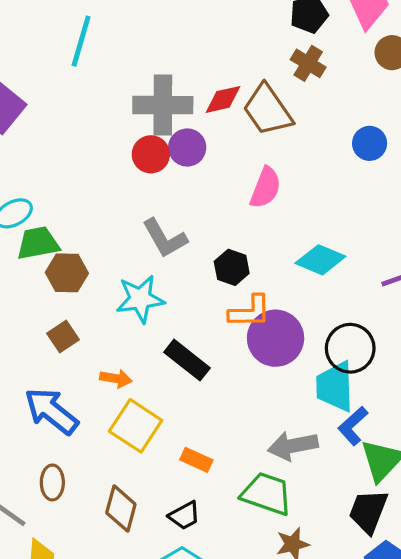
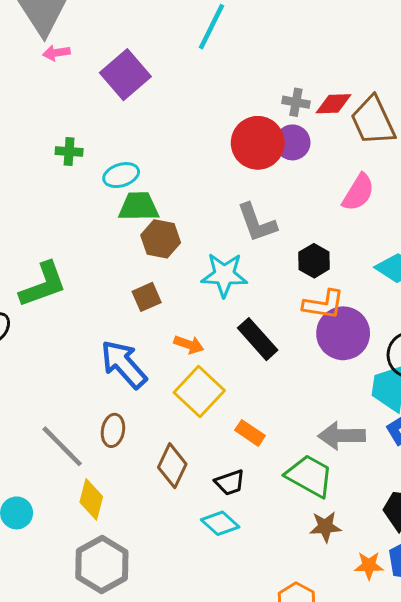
gray cross: (163, 105) -> (296, 102), moved, size x0.5
red circle: (151, 154) -> (258, 143), size x1.5

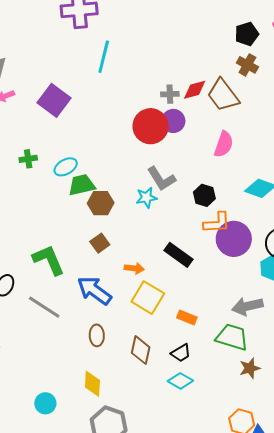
cyan star: (224, 275) -> (146, 198), moved, size x0.7
green L-shape: (43, 285) -> (49, 260), moved, turned -81
gray line: (62, 446) -> (44, 307), moved

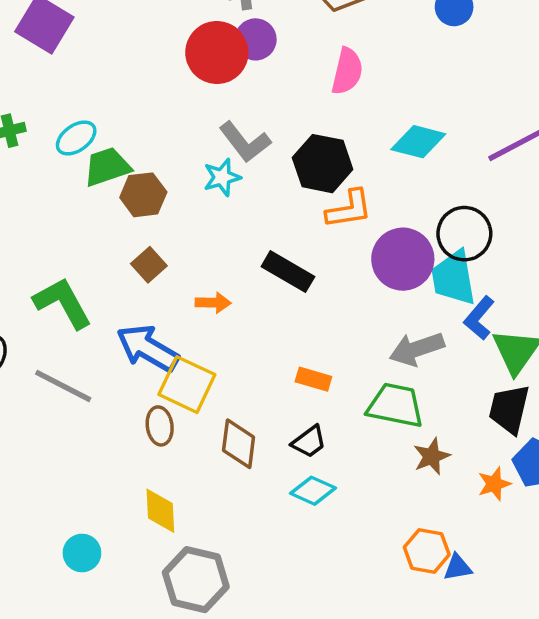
black hexagon: (204, 195) -> (323, 164), size x1.5
purple circle: (234, 239) -> (403, 259), moved
yellow square: (148, 298) -> (187, 385), moved

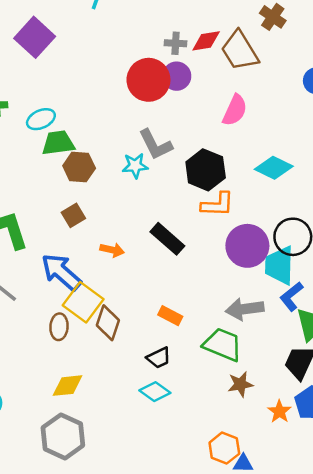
brown diamond: (239, 444) -> (108, 323), moved
orange star: (494, 484) -> (279, 411), turned -30
yellow diamond: (160, 511) -> (67, 386), moved, turned 76

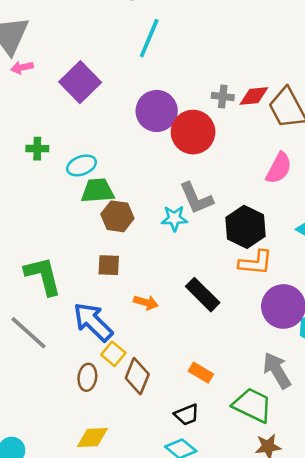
purple circle: (177, 76) -> (157, 111), moved, size x1.4
brown square: (73, 215) -> (109, 265), turned 30
yellow square: (83, 302) -> (113, 354), size x0.6
gray arrow: (245, 309) -> (277, 370), turned 63

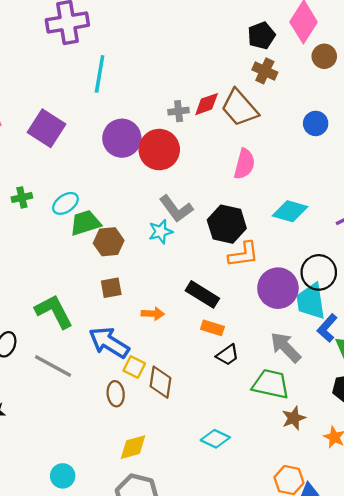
orange rectangle: (201, 373) -> (212, 328), moved
black trapezoid: (187, 415) -> (228, 355), moved

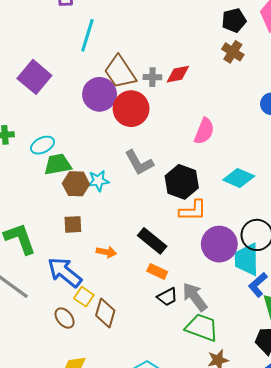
brown trapezoid: (239, 108) -> (120, 72), moved
cyan star: (161, 232) -> (98, 181), moved
gray arrow: (286, 347) -> (195, 297), moved
brown ellipse: (116, 394) -> (65, 318), turned -40

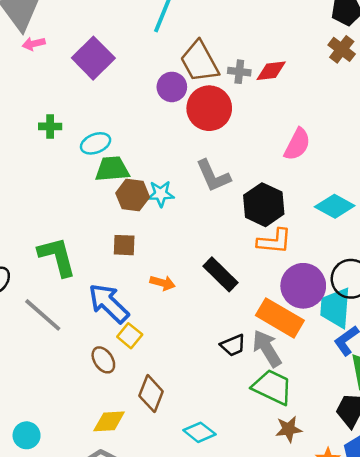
purple circle: (100, 94) -> (172, 87), size x0.7
orange rectangle: (157, 271) -> (280, 318), moved, size x1.8
brown diamond: (105, 313) -> (151, 394), moved

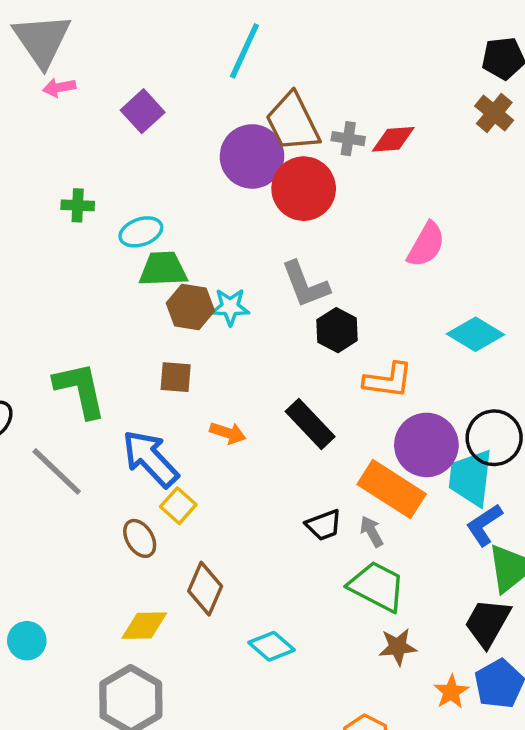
purple square: (93, 58) -> (143, 111), size x0.7
purple circle: (172, 87) -> (252, 156), size x1.5
black hexagon: (264, 205) -> (337, 330), moved, size x0.7
gray arrow: (267, 348) -> (372, 531), size x0.6

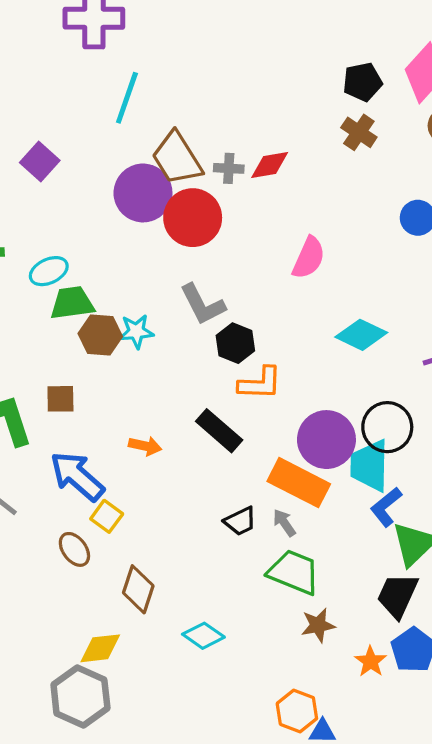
brown square: (176, 377) -> (60, 399), moved
orange L-shape: (388, 380) -> (260, 383), moved
yellow diamond: (144, 626) -> (100, 648), moved

